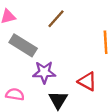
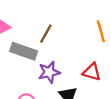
brown line: (56, 19) -> (46, 34), moved

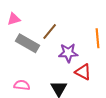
purple star: (49, 72) -> (68, 53), moved

